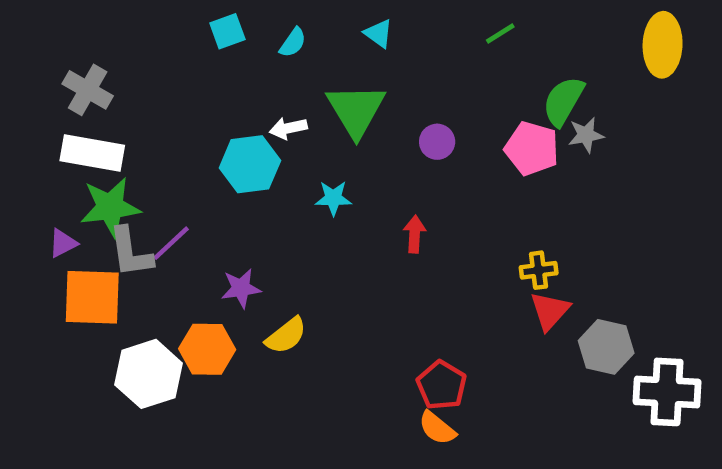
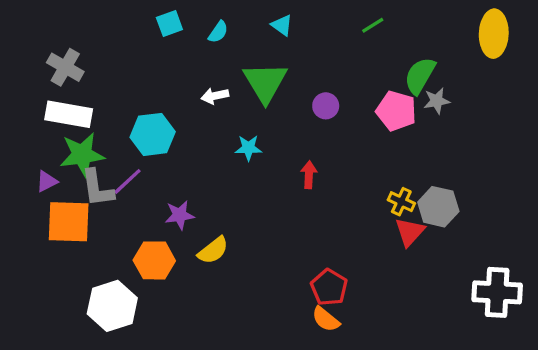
cyan hexagon: (250, 164) -> (153, 134), moved
yellow cross: (539, 270) -> (401, 202), turned 32
gray hexagon: (606, 347) -> (438, 207), moved
white hexagon: (149, 374) -> (112, 306), moved

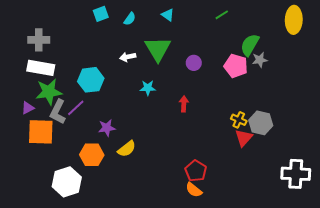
gray cross: (65, 67) -> (39, 40), turned -30
gray L-shape: (97, 188) -> (58, 112), turned 35

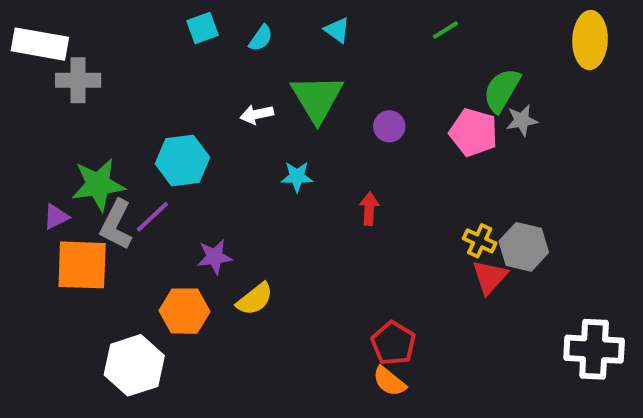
white rectangle: (41, 68) -> (40, 44), moved

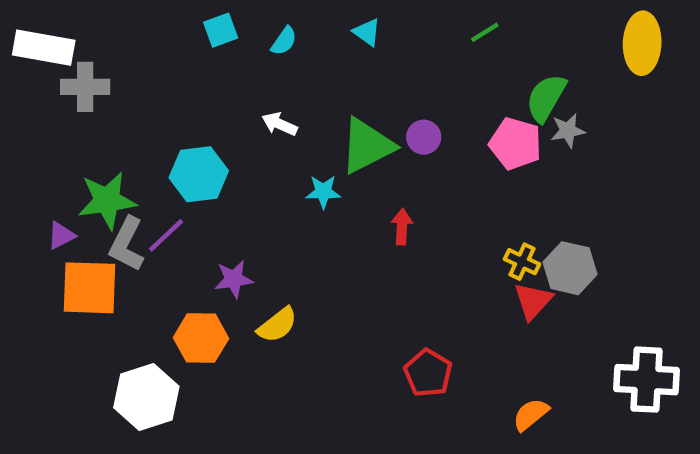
green triangle: (317, 98) -> (367, 146), moved, turned 34
white arrow: (257, 114) -> (280, 124), turned 36
orange semicircle: (389, 381) -> (531, 415), moved, turned 102

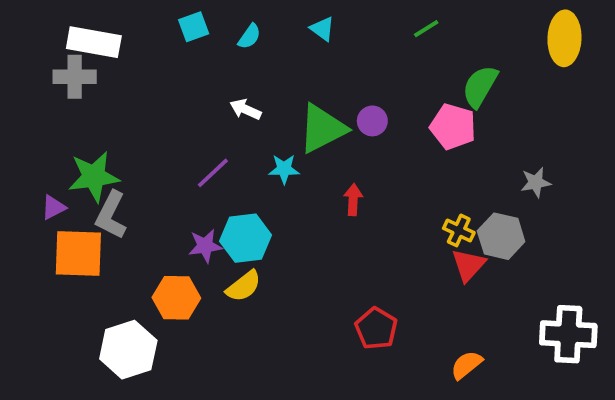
white rectangle: (44, 48) -> (94, 42), moved
gray star: (568, 131) -> (536, 182), moved
cyan hexagon: (199, 174) -> (246, 238), moved
purple line: (166, 235) -> (213, 173), moved

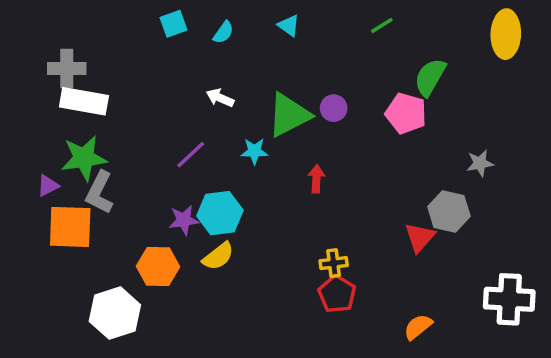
white rectangle: (94, 42) -> (84, 101), moved
yellow cross: (459, 230) -> (334, 263), moved, turned -32

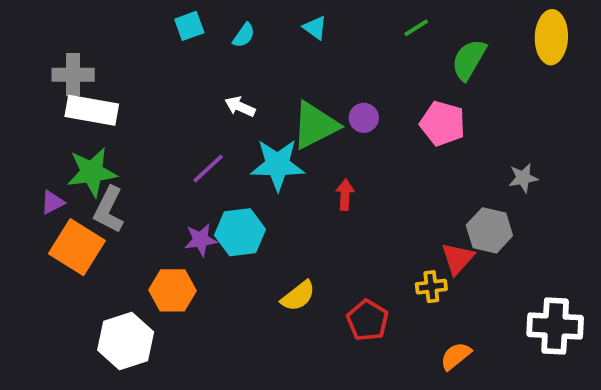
green semicircle: (430, 77) -> (469, 60), moved
cyan star: (254, 151) -> (278, 165), size x1.8
orange square: (70, 227) -> (77, 247), turned 30
yellow semicircle: (218, 256) -> (298, 296), moved
yellow cross: (334, 263) -> (431, 287), moved

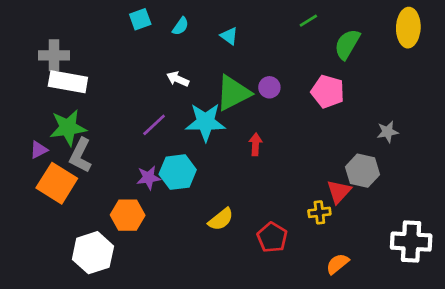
cyan triangle: (315, 28) -> (229, 36), moved

